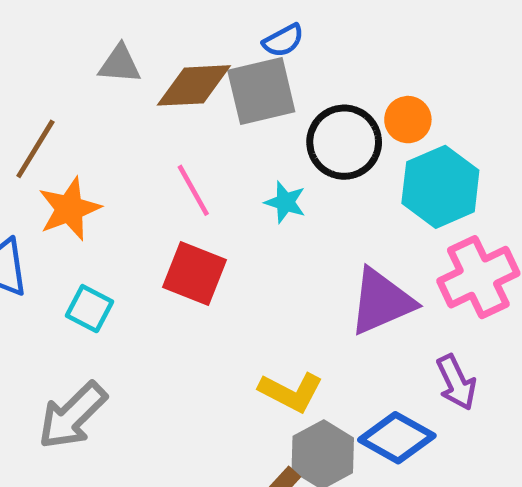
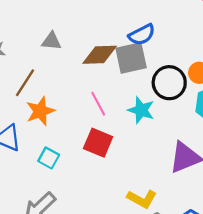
blue semicircle: (283, 40) -> (142, 35), size x1.4
gray triangle: (120, 64) -> (52, 41), moved
cyan star: (285, 202) -> (141, 110), size x1.4

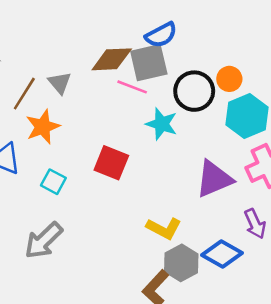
gray triangle: (52, 41) -> (60, 83), moved, turned 45
pink line: (98, 104) -> (132, 87), moved, turned -40

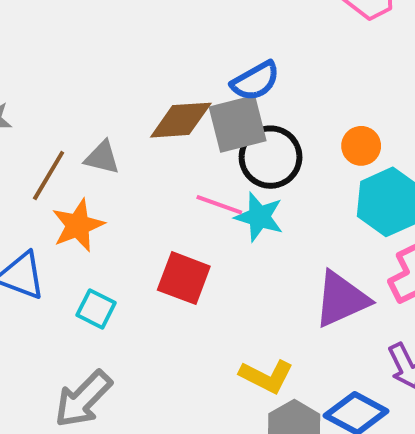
gray triangle: (60, 83) -> (102, 158), turned -35
pink line: (132, 87) -> (219, 205), moved
black circle: (194, 91) -> (271, 157), moved

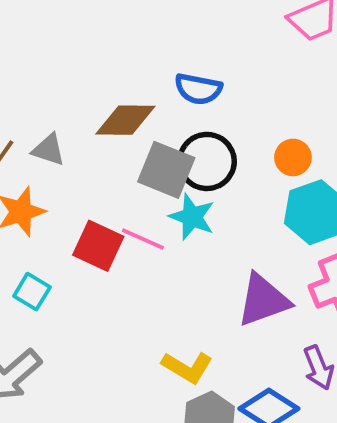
blue semicircle: (255, 81) -> (198, 89), turned 36
gray square: (238, 124) -> (166, 170), moved, turned 32
pink line: (219, 205) -> (143, 239), moved
red square: (184, 278) -> (98, 246), moved

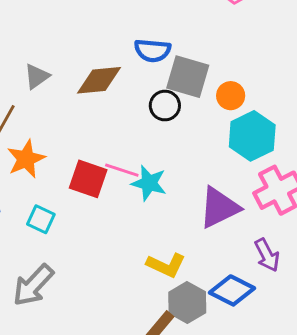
gray triangle: (49, 150) -> (37, 76), moved, turned -48
black circle: (207, 161) -> (165, 106), size x0.7
gray square: (166, 170) -> (188, 77), moved
cyan star: (192, 217) -> (149, 183), moved

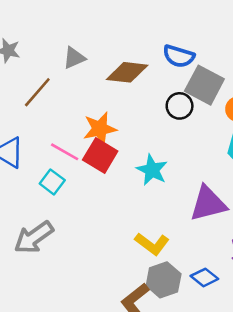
orange star: (26, 159) -> (100, 129), moved
pink line: (122, 170) -> (65, 152), moved
blue diamond: (232, 290) -> (204, 277), size x0.7

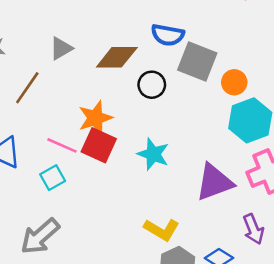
black circle: (180, 106) -> (152, 85), moved
cyan square: (52, 182) -> (53, 178), turned 30

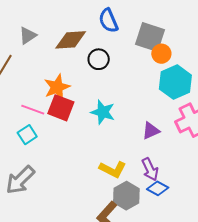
blue semicircle: (168, 35) -> (108, 21), turned 60
gray square: (197, 62) -> (150, 37), moved
purple triangle: (214, 182) -> (151, 131), size x0.6
purple arrow: (253, 229) -> (150, 169), moved

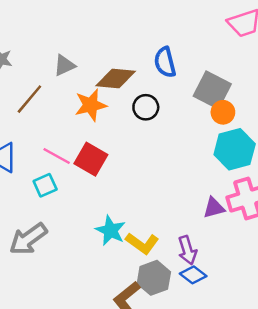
orange star: (57, 87) -> (91, 105), moved
cyan star: (103, 112) -> (111, 230), moved
purple triangle: (151, 131) -> (214, 208), moved

